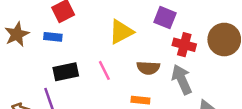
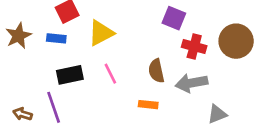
yellow triangle: (121, 32) -> (101, 33), moved
brown semicircle: (148, 68) -> (156, 71), turned 75
gray arrow: (182, 79) -> (191, 83), turned -76

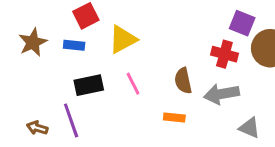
purple square: (174, 18) -> (242, 23), moved
gray triangle: (217, 114) -> (250, 128), turned 45

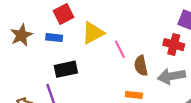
pink line: (133, 84) -> (120, 49), moved

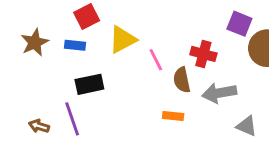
red cross: (174, 45) -> (203, 54), moved

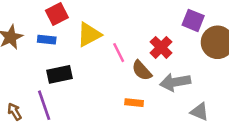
red cross: (203, 54) -> (161, 47), turned 30
brown semicircle: (182, 80) -> (142, 71), turned -30
brown arrow: (39, 126) -> (15, 112), turned 42

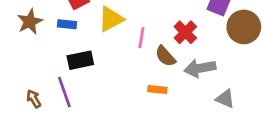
pink line: (119, 53) -> (141, 38), turned 36

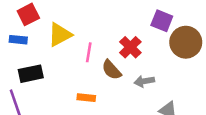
gray arrow: (200, 68) -> (144, 81), size x0.7
orange rectangle: (157, 89) -> (86, 98), moved

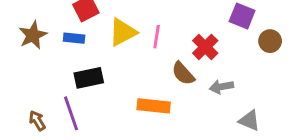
brown circle: (186, 42) -> (270, 41), size x0.6
pink line: (89, 52) -> (157, 37), moved
orange rectangle: (86, 98) -> (154, 106), size x1.5

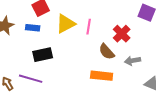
orange rectangle: (154, 106) -> (102, 76), moved
purple line: (71, 113) -> (31, 79), turned -55

